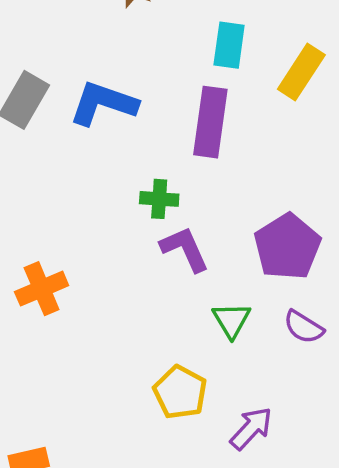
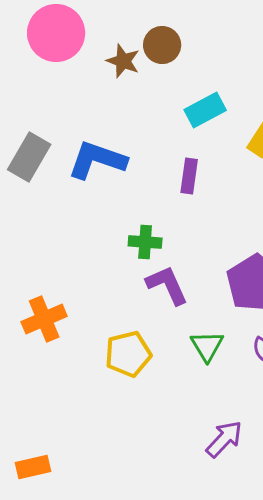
cyan rectangle: (229, 45) -> (205, 110), turned 54
purple rectangle: (210, 122) -> (189, 176), size x0.6
yellow pentagon: (180, 392) -> (128, 354), moved, turned 30

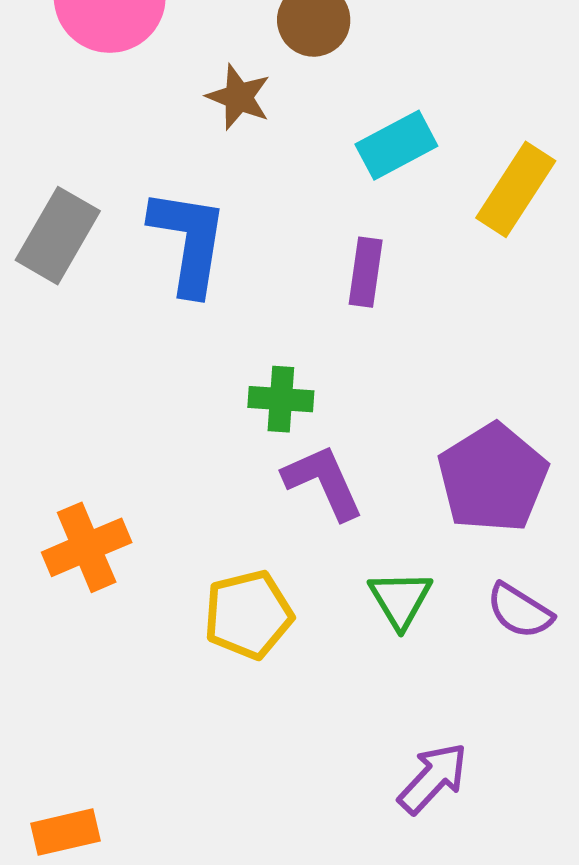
brown star: (123, 61) -> (239, 97), moved
blue L-shape: (97, 160) -> (189, 241), turned 80

